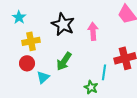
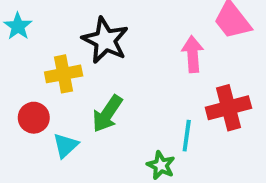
pink arrow: (93, 31) -> (193, 54), moved
yellow cross: (31, 41) -> (64, 74), moved

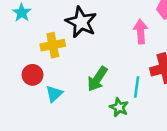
green arrow: (107, 114) -> (97, 79), moved

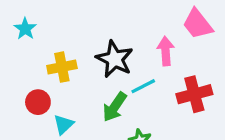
black star: (81, 22) -> (115, 59), moved
cyan line: (137, 87) -> (143, 86), moved, turned 55

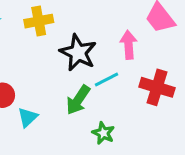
yellow cross: (62, 67) -> (39, 21), moved
red cross: (194, 94) -> (157, 87), turned 32

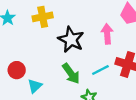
cyan line: (106, 79) -> (100, 70), moved
green arrow: (78, 100) -> (71, 73), turned -70

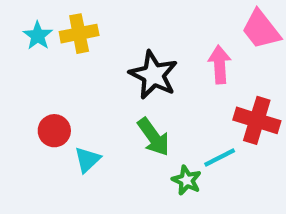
yellow cross: (43, 17) -> (79, 34), moved
cyan line: (100, 70) -> (220, 158), moved

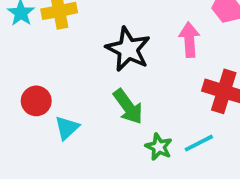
cyan line: (220, 158) -> (199, 143), moved

